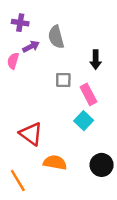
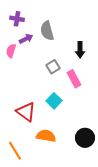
gray square: (63, 80) -> (53, 67), turned -32
cyan square: (84, 121) -> (54, 101), moved

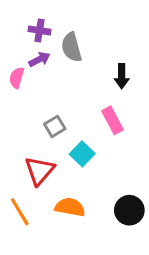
purple cross: (17, 19) -> (39, 30), moved
gray square: (53, 67) -> (55, 126), moved
red triangle: (26, 112) -> (39, 171), turned 35
orange line: (15, 151) -> (20, 212), moved

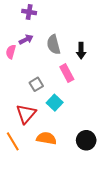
purple cross: (39, 30) -> (29, 12), moved
gray semicircle: (71, 47) -> (54, 45), moved
pink rectangle: (113, 120) -> (67, 73), moved

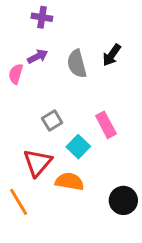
black arrow: (81, 51) -> (112, 55), moved, turned 35
pink rectangle: (67, 73) -> (106, 125), moved
orange semicircle: (46, 138) -> (70, 182), moved

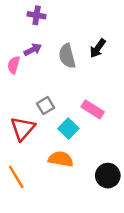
pink rectangle: (106, 125) -> (93, 109), turned -30
red triangle: (38, 163) -> (23, 128), moved

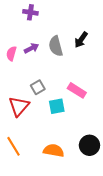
purple arrow: (33, 50) -> (31, 48), moved
cyan square: (68, 128) -> (57, 106), turned 35
orange semicircle: (61, 159) -> (54, 151), moved

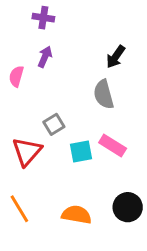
gray semicircle: (56, 46) -> (104, 94), moved
purple arrow: (31, 48) -> (45, 57), moved, turned -40
pink rectangle: (77, 90) -> (113, 145), moved

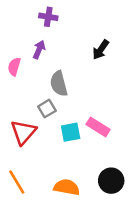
purple cross: (43, 18) -> (48, 17), moved
gray semicircle: (104, 94) -> (59, 84), moved

